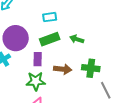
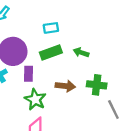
purple rectangle: (38, 59) -> (28, 74), moved
green star: (36, 81) -> (35, 99), turned 30

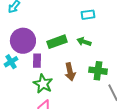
cyan rectangle: (51, 28) -> (88, 15), moved
brown arrow: (65, 86) -> (70, 72), turned 72

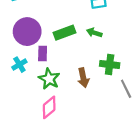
cyan cross: (11, 62) -> (19, 65), moved
brown arrow: (70, 72) -> (83, 78), moved

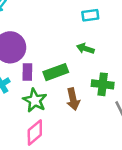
green rectangle: (65, 33) -> (56, 72), moved

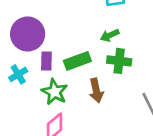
green arrow: (85, 49) -> (110, 35), turned -42
green cross: (103, 84) -> (119, 61), moved

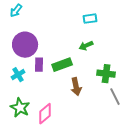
green cross: (119, 61) -> (106, 74), moved
green star: (55, 92) -> (20, 108), moved

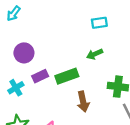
purple circle: (25, 45) -> (24, 53), size x0.7
purple rectangle: (39, 65) -> (40, 76), turned 64

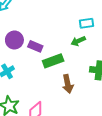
cyan rectangle: (99, 23) -> (87, 23), moved
purple rectangle: (40, 76) -> (35, 46), moved, turned 48

